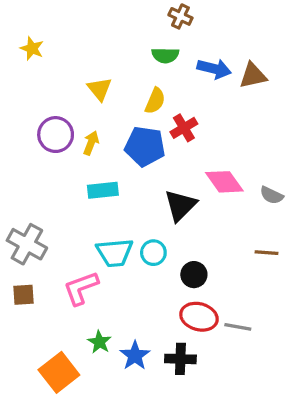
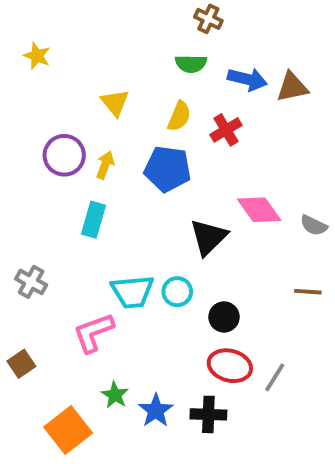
red cross: (184, 128) -> (226, 130), moved
cyan rectangle: (103, 190) -> (93, 220), moved, turned -68
gray cross: (27, 244) -> (31, 282), size x0.7
brown square: (24, 295) -> (21, 364), moved, turned -30
gray line: (238, 327) -> (275, 377), turned -68

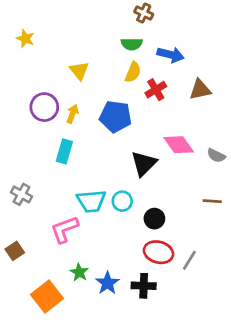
brown triangle: (292, 87) -> (200, 90), moved
yellow semicircle: (179, 116) -> (133, 72), moved

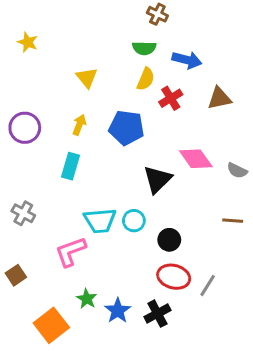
purple circle: (44, 107) -> (25, 128), moved
black cross: (144, 286) -> (157, 314), turned -30

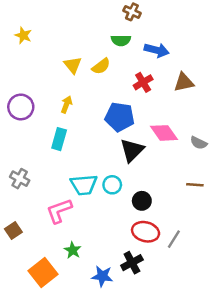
yellow semicircle: (146, 79) -> (101, 66), moved, turned 30
blue pentagon: (126, 128) -> (120, 117), moved
blue star: (118, 311) -> (102, 276), moved, turned -30

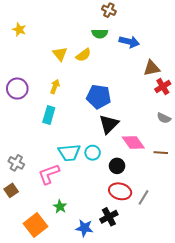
red cross: (143, 82) -> (163, 87), moved
pink diamond: (164, 133) -> (133, 142), moved
gray cross: (20, 179) -> (16, 163), moved

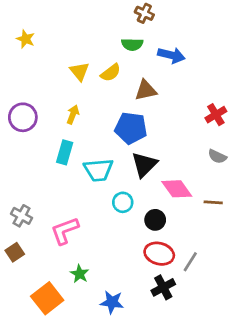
brown triangle: (152, 68) -> (146, 90), moved
cyan trapezoid: (69, 153) -> (98, 170), moved
black cross: (109, 217) -> (163, 287), moved

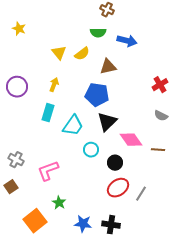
cyan trapezoid: (98, 170) -> (73, 126), turned -50
red ellipse: (159, 254) -> (118, 188), turned -50
black cross: (163, 287) -> (111, 225), moved, turned 36

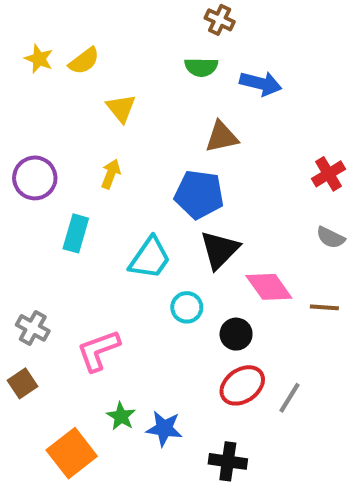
yellow semicircle: (82, 54) -> (84, 61), moved
cyan rectangle: (48, 113) -> (76, 233), moved
blue star: (83, 224) -> (164, 429), moved

